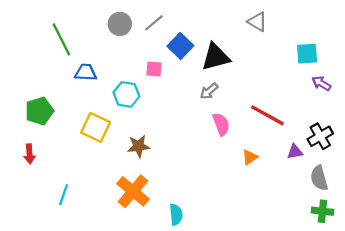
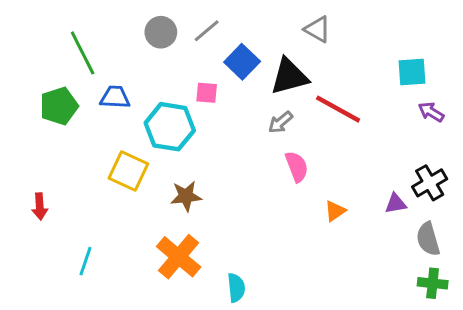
gray triangle: (257, 22) -> (317, 29), moved
cyan hexagon: (126, 94) -> (170, 127), size x1.4
green pentagon: (39, 111) -> (59, 106), moved
red line: (267, 115) -> (338, 109), moved

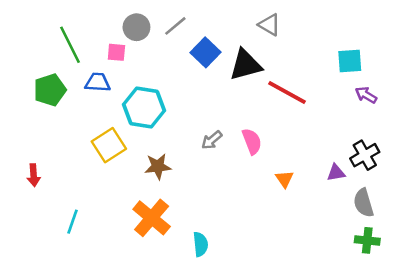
pink square: (207, 93) -> (116, 52), moved
gray arrow: (280, 122) -> (212, 140), moved
yellow square: (128, 171) -> (109, 145), turned 32
orange triangle: (335, 211) -> (284, 179), turned -30

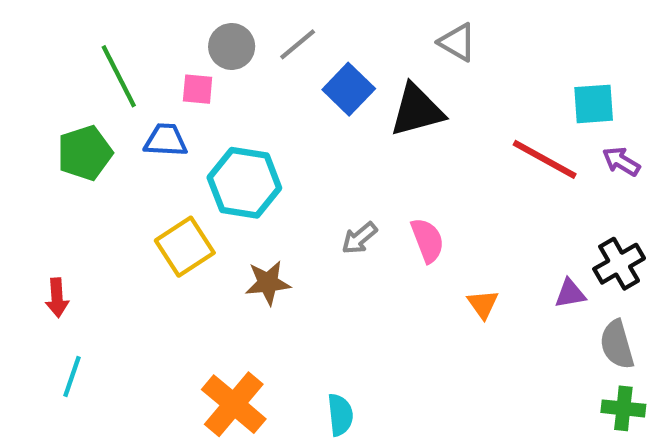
red line: (287, 92) -> (545, 159), moved
orange cross: (152, 218) -> (234, 404), moved
cyan line: (73, 222) -> (72, 376), moved

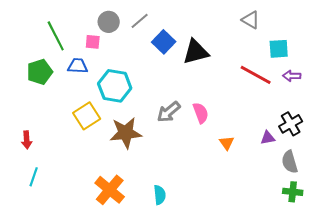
gray triangle: (457, 42) -> (251, 20), moved
purple arrow: (621, 161) -> (292, 76), turned -30
gray arrow: (359, 238) -> (169, 112), size x1.4
brown star: (268, 283) -> (126, 133), size x1.5

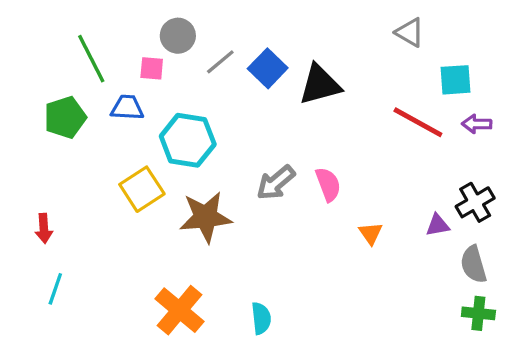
gray line: (140, 21) -> (220, 62), moved

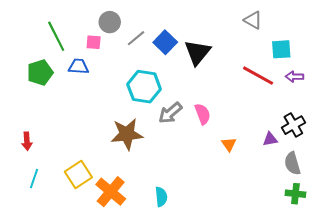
black triangle: (320, 85) -> (198, 52), turned -36
cyan hexagon: (188, 140) -> (144, 87), moved
yellow square: (142, 189) -> (78, 174), moved

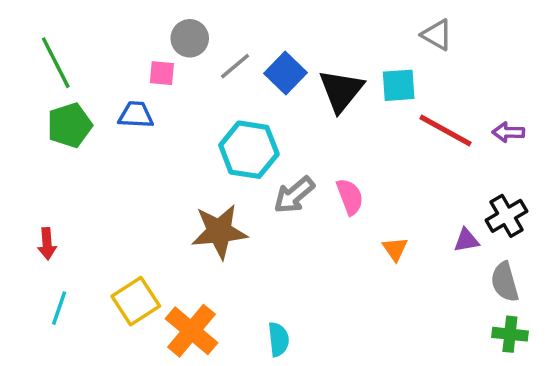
green line: (56, 36) -> (56, 63), moved
cyan square: (281, 49) -> (399, 85), moved

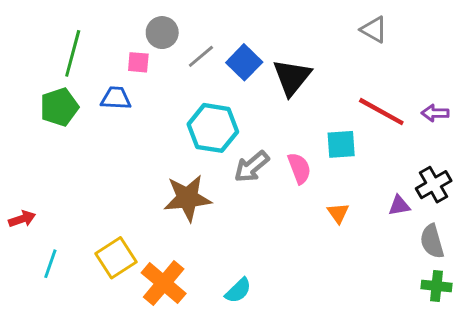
green line: (56, 63) -> (73, 53), moved, turned 42
cyan square: (399, 85) -> (341, 144), moved
red arrow: (47, 244) -> (22, 219), moved, turned -105
cyan semicircle: (278, 339) -> (238, 290), turned 52

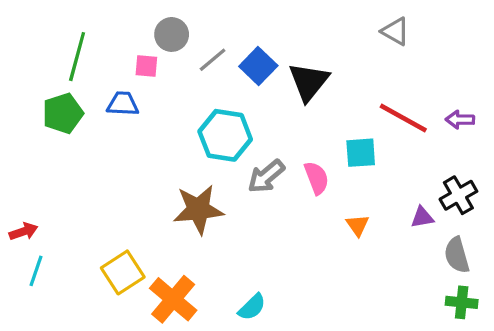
cyan line: (50, 264) -> (36, 271), moved

